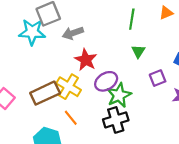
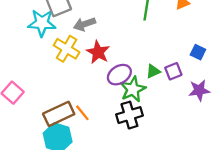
green triangle: (138, 51) -> (153, 71), moved, turned 32
yellow cross: (69, 87) -> (67, 49), moved
brown rectangle: (45, 93) -> (59, 114), moved

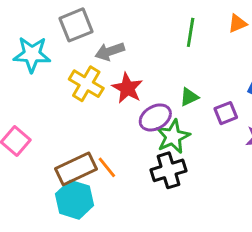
cyan star: (42, 23) -> (32, 54), moved
green triangle: (153, 71) -> (189, 97), moved

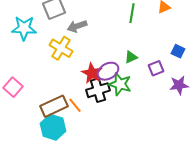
red star: (127, 88) -> (92, 73), moved
green star: (173, 137) -> (120, 84), turned -30
black cross: (169, 170) -> (98, 90), moved

